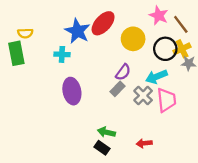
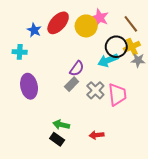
pink star: (159, 15) -> (100, 18), moved
blue star: (77, 31) -> (34, 30), size x0.6
yellow circle: (133, 39) -> (86, 26), moved
cyan arrow: (156, 77) -> (108, 60), moved

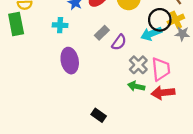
gray rectangle: (72, 84) -> (102, 33), moved
green arrow: (61, 125) -> (136, 86), moved
red arrow: (97, 135) -> (163, 93), moved, size x1.5

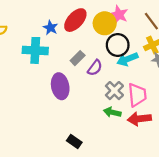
black circle: (160, 20) -> (118, 45), moved
cyan cross: (60, 25) -> (35, 50), size x1.6
purple ellipse: (70, 61) -> (60, 86), moved

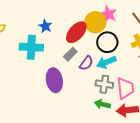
red ellipse: (75, 20) -> (76, 32), moved
cyan arrow: (127, 59) -> (106, 62), moved
gray cross: (114, 91) -> (104, 84), turned -36

